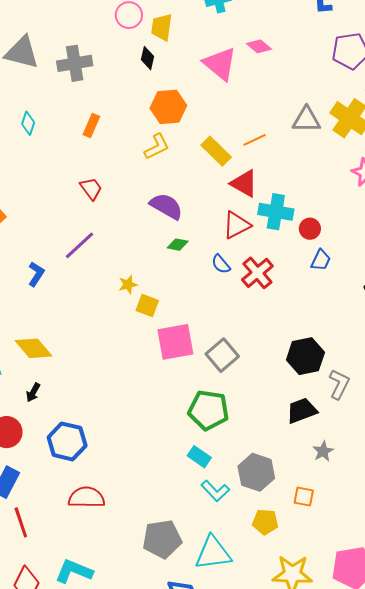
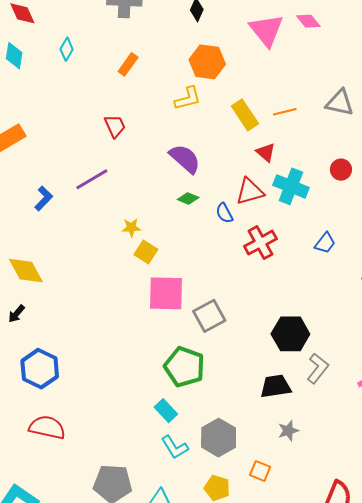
red triangle: (244, 184) -> (266, 152), size x0.7
red circle: (310, 229) -> (341, 170), moved
blue semicircle: (221, 264) -> (224, 213), moved

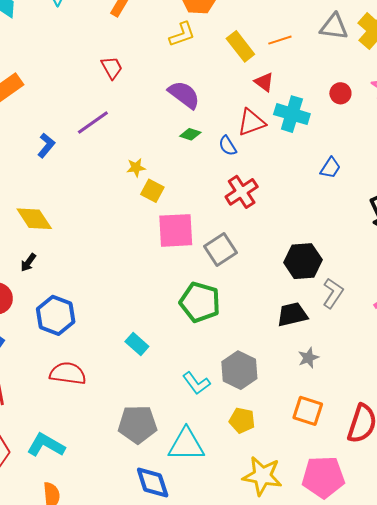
red cross: (260, 243) -> (242, 192), moved
cyan rectangle: (166, 411) -> (137, 344), moved
orange square: (260, 471) -> (308, 411), moved, size x1.4

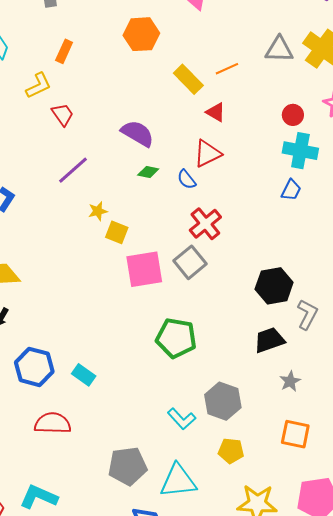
yellow L-shape: (182, 34) -> (38, 86), moved
cyan cross: (292, 114) -> (300, 151), moved
purple line: (93, 123) -> (73, 170), moved
gray square: (221, 250) -> (190, 262), moved
cyan rectangle: (137, 344) -> (84, 375), moved

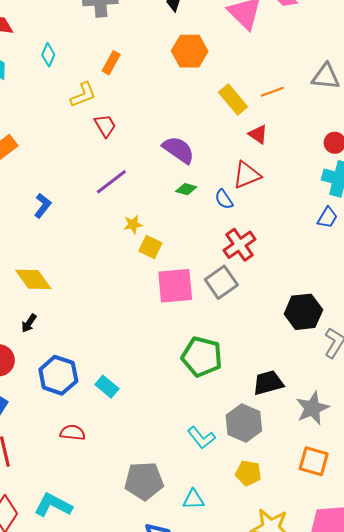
black trapezoid: (269, 340) -> (268, 383), moved
gray star: (290, 381) -> (312, 408), size x1.6
red semicircle: (53, 423) -> (72, 433), size x0.7
cyan triangle: (178, 481) -> (193, 499), size x0.6

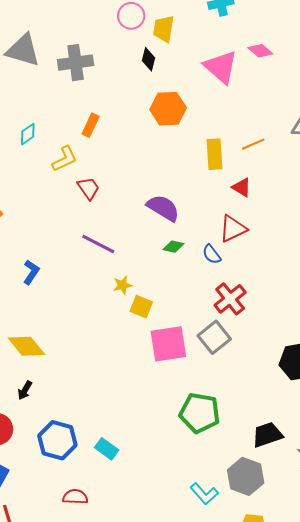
cyan diamond: (48, 55) -> (28, 134), moved, turned 35
yellow rectangle: (233, 100) -> (214, 154), turned 40
purple line: (111, 182) -> (98, 244), turned 68

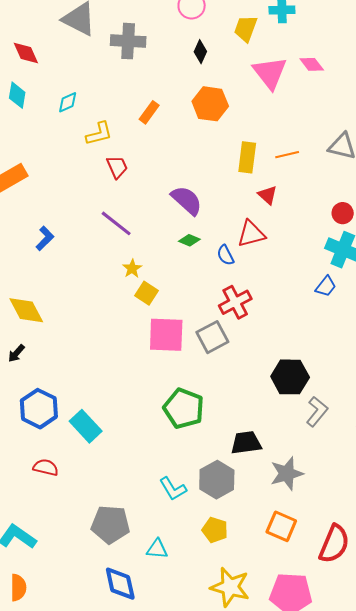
yellow trapezoid: (164, 29) -> (246, 28), moved
orange rectangle: (91, 125) -> (149, 112), moved
yellow star: (123, 285) -> (132, 269), turned -30
cyan rectangle: (107, 449) -> (86, 426), size x1.4

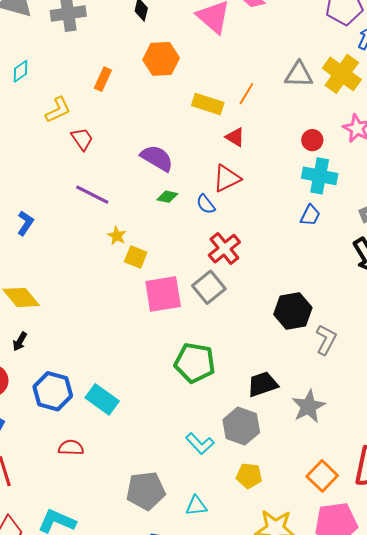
cyan diamond: (68, 102) -> (20, 71), moved
orange line: (287, 155) -> (246, 94), turned -35
yellow rectangle: (247, 157) -> (208, 104), turned -68
orange square: (281, 526) -> (322, 476), moved, turned 32

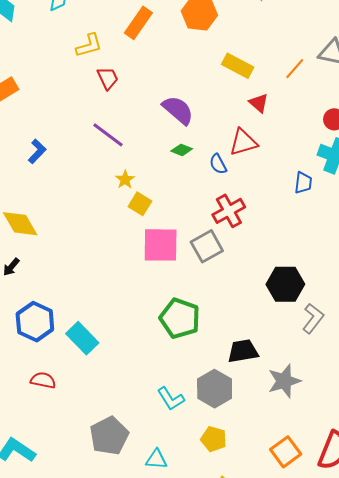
orange rectangle: (103, 79) -> (138, 23), size x1.4
orange line: (246, 94) -> (295, 69), moved
blue trapezoid: (310, 215) -> (303, 183), moved, turned -30
gray pentagon: (146, 491) -> (109, 436), turned -30

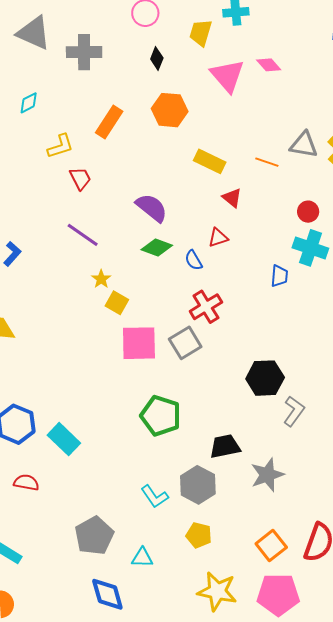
orange line: (295, 69) -> (267, 162), turned 70
red triangle: (243, 142) -> (218, 238), size x0.7
green diamond: (182, 150) -> (157, 247), size x1.4

